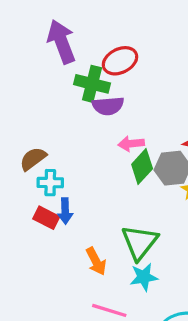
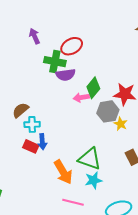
purple arrow: (61, 42) -> (34, 36), size x0.6
green diamond: (142, 166) -> (93, 88), moved
green triangle: (140, 242) -> (90, 159), turned -45
orange arrow: (96, 261) -> (63, 172), size x1.4

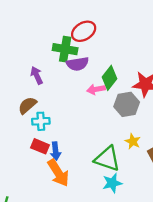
purple arrow: (34, 36) -> (37, 75), moved
yellow star: (121, 124) -> (133, 141), moved
blue arrow: (42, 142) -> (56, 151), moved
orange arrow: (63, 172) -> (58, 173), moved

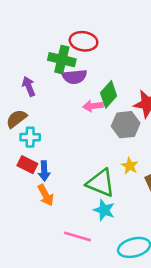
red ellipse: (84, 31) -> (84, 41), turned 35
orange arrow: (58, 173) -> (46, 195), size x0.7
cyan star: (112, 183) -> (104, 210), turned 30

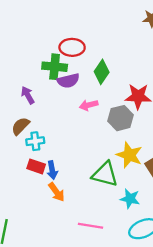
green diamond: (109, 94) -> (102, 72), moved
yellow star: (130, 166) -> (129, 155), size x1.6
cyan star: (104, 210) -> (130, 199), moved

